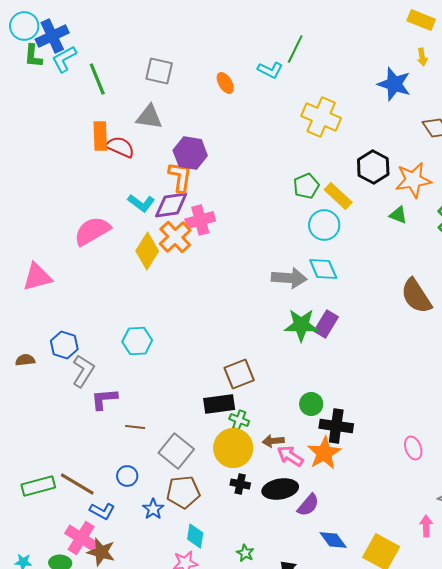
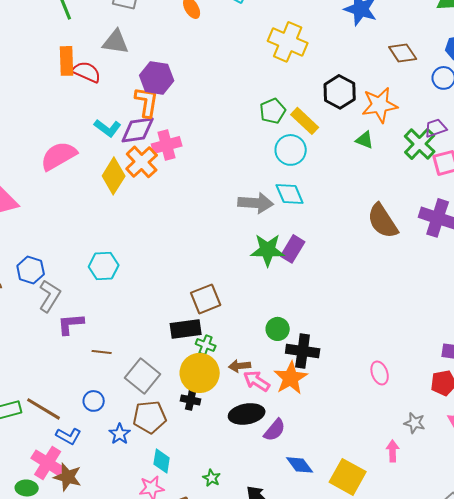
black cross: (240, 484) -> (191, 400), moved

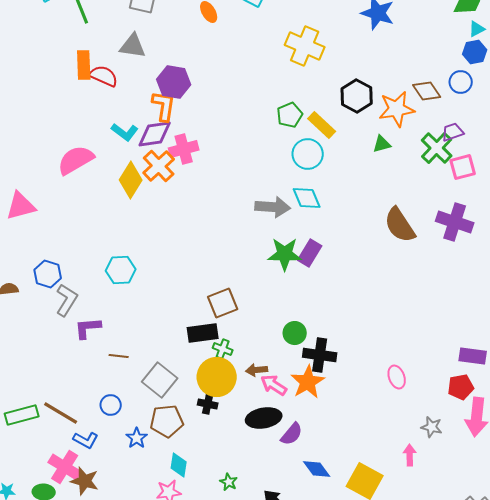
brown diamond: (403, 53) -> (427, 91), moved
green triangle: (365, 140) -> (382, 144), turned -36

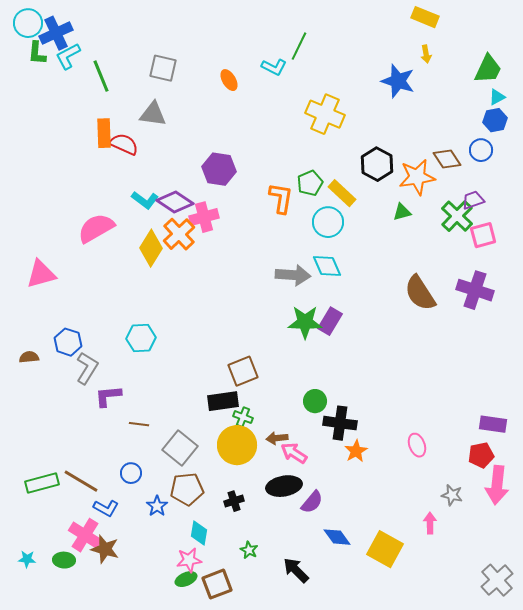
purple hexagon: (174, 82) -> (219, 169), moved
orange L-shape: (164, 106) -> (281, 198), moved
purple diamond: (155, 134) -> (175, 202), turned 42
orange star: (308, 382) -> (356, 451), moved, size x0.7
black cross: (208, 404) -> (234, 501), moved, turned -30

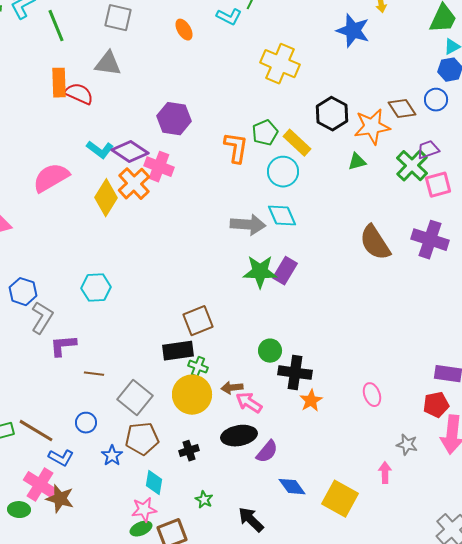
pink cross: (204, 217) -> (159, 167), turned 36

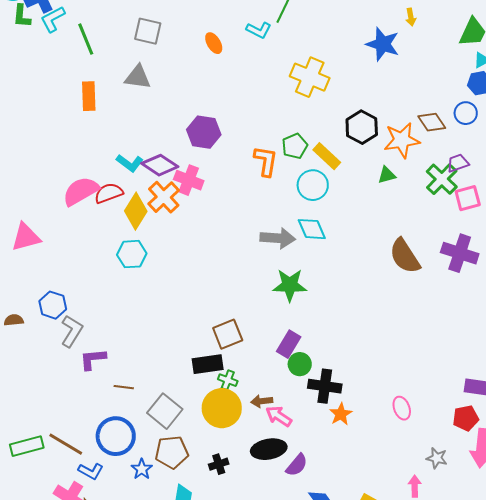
red semicircle: (79, 94) -> (109, 193), moved, turned -44
purple rectangle: (285, 271) -> (289, 344), moved
cyan hexagon: (96, 288) -> (132, 254), moved
blue circle: (86, 423) -> (116, 436), size x1.8

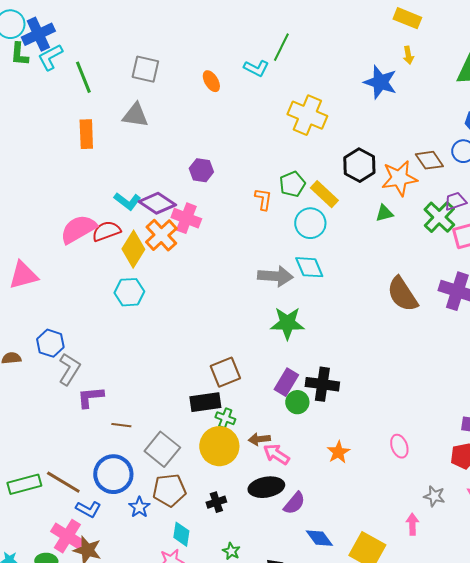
purple hexagon: (204, 132) -> (201, 170), size x0.7
orange L-shape: (266, 161) -> (263, 199), size x0.7
black cross: (325, 386) -> (322, 384), moved

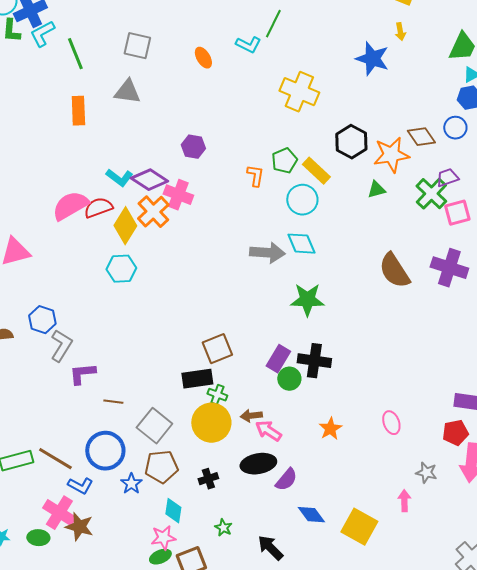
green star: (287, 323) -> (307, 300), moved

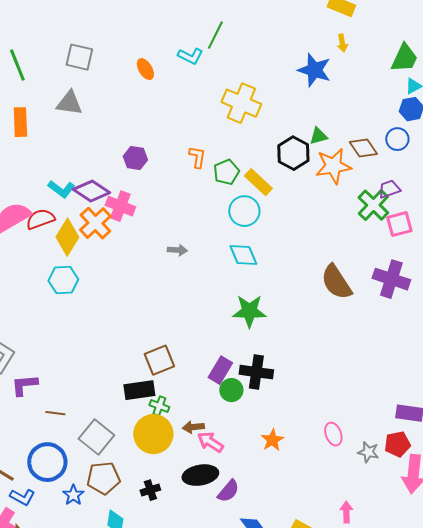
orange L-shape: (255, 176) -> (197, 157), moved
green triangle: (376, 190) -> (318, 136), moved
gray arrow: (267, 253) -> (177, 250), moved, size x0.6
gray star: (426, 473) -> (368, 452), moved

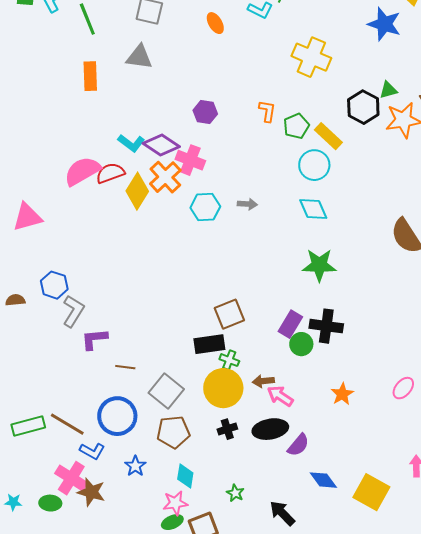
cyan hexagon: (63, 280) -> (205, 207), moved
pink ellipse: (333, 434) -> (403, 388), turned 60
black cross: (150, 490) -> (227, 429), moved
blue star: (73, 495) -> (135, 466), moved

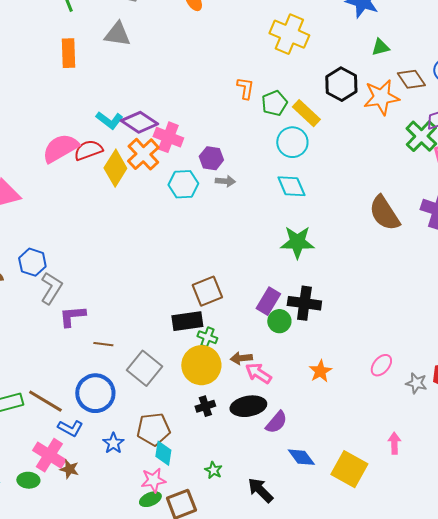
green triangle: (388, 90) -> (380, 47), moved
purple hexagon: (205, 112) -> (211, 158), moved
brown pentagon: (173, 432) -> (153, 429), moved
brown star: (91, 492) -> (69, 469), size x0.7

